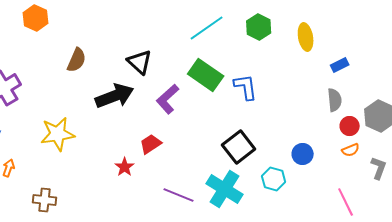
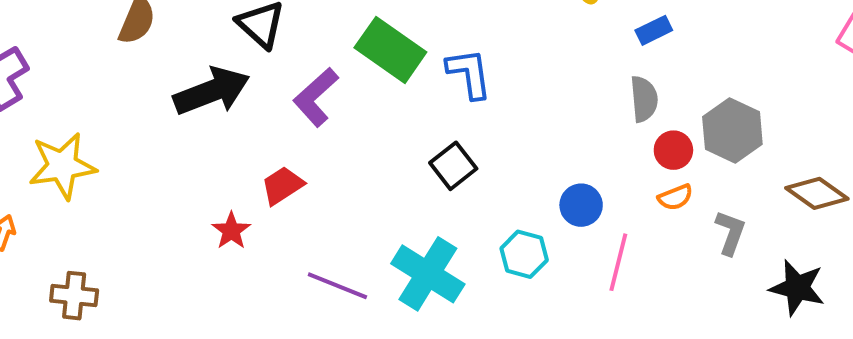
yellow star: (58, 134) -> (62, 166), moved
black square: (239, 147) -> (453, 166), moved, size x0.7
pink line: (346, 202) -> (618, 262), moved, turned 40

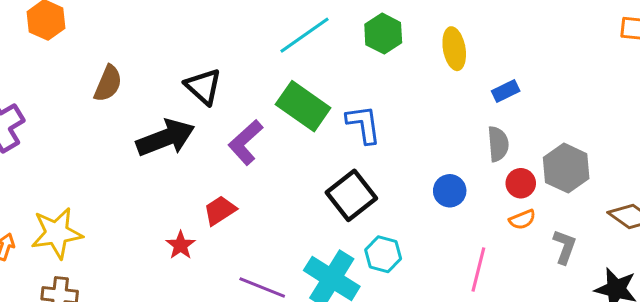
yellow star: (62, 166) -> (57, 233), moved
black square: (453, 166) -> (351, 195), size x1.4
blue circle: (581, 205) -> (450, 191), moved
cyan hexagon: (524, 254) -> (383, 254), moved

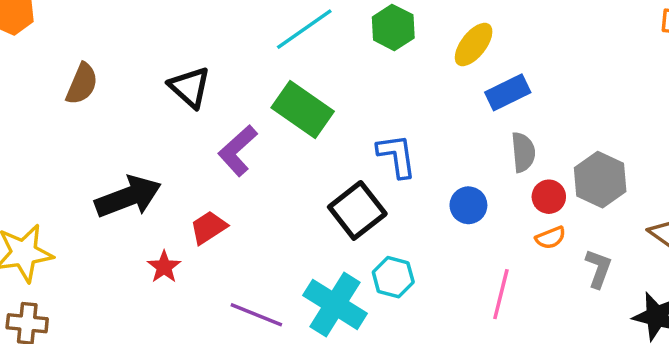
yellow ellipse: (454, 49) -> (474, 45), turned 48
blue rectangle: (506, 91) -> (508, 92), moved, size x1.4
blue L-shape: (364, 124) -> (397, 156), moved
black arrow: (165, 138) -> (128, 197), moved

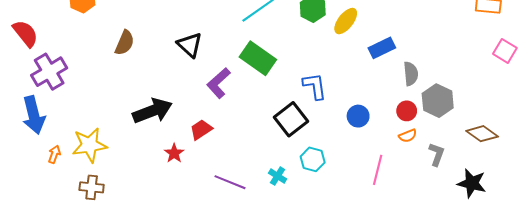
yellow ellipse: (474, 45) -> (346, 21), moved
gray semicircle: (523, 152) -> (411, 74), moved
cyan cross: (335, 304) -> (278, 176), size x0.5

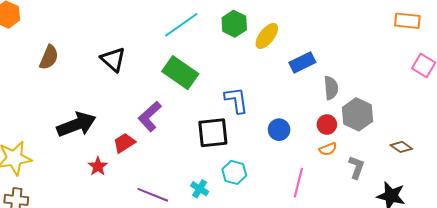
purple L-shape: (219, 83) -> (150, 116), moved
black square: (291, 119) -> (213, 133), turned 32
brown diamond: (482, 134) -> (401, 147), size x0.7

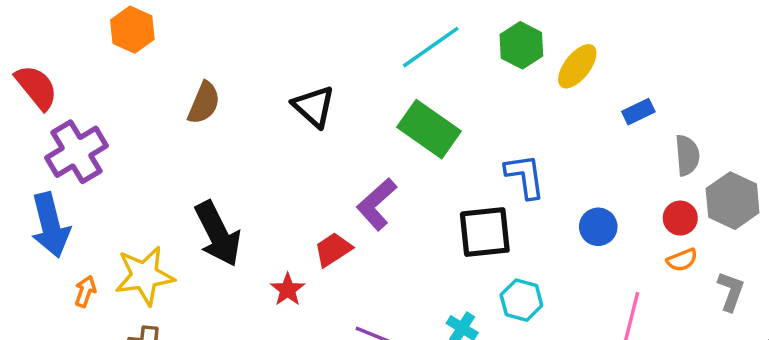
blue rectangle: (302, 62) -> (638, 112), size x0.7
black arrow: (76, 125) -> (218, 234), moved, turned 84

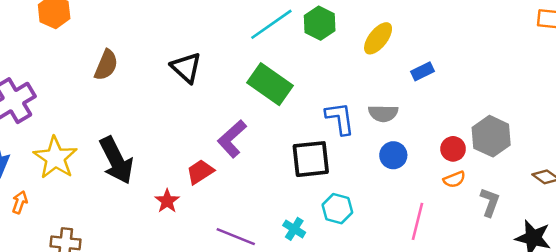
green hexagon: (521, 45) -> (320, 23), moved
gray semicircle: (687, 155) -> (383, 113), moved, turned 96
yellow star: (145, 276) -> (55, 158), moved, turned -30

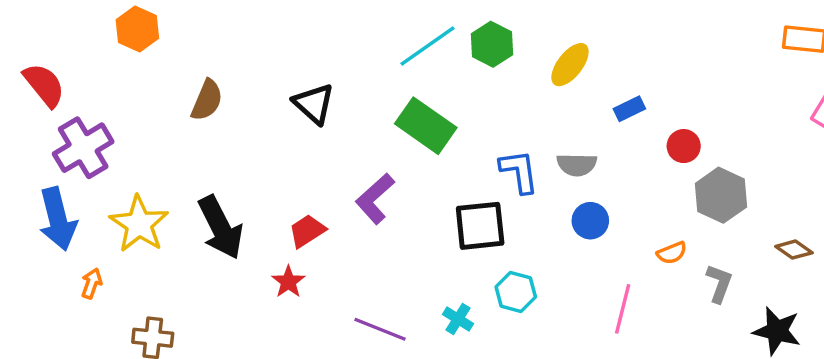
red circle: (453, 149) -> (684, 146), moved
red trapezoid: (200, 172) -> (307, 231), moved

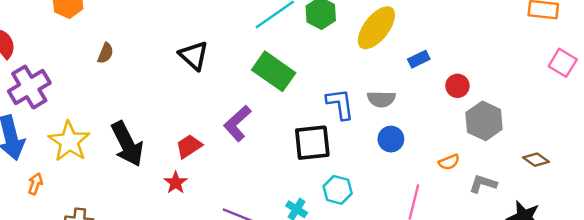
yellow ellipse: (570, 65) -> (376, 28), size x1.4
brown semicircle: (207, 100) -> (105, 53), moved, size x0.7
gray L-shape: (719, 283) -> (483, 184), turned -92

